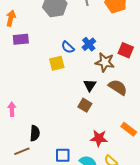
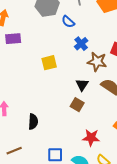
blue semicircle: (68, 47) -> (68, 22), moved
black semicircle: (35, 133) -> (33, 122), moved

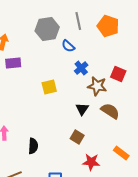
brown square: (77, 105) -> (77, 137), moved

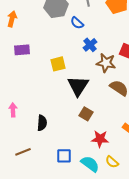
purple rectangle: (13, 63) -> (22, 50), moved
black triangle: (82, 109) -> (78, 86), moved, size x1.6

